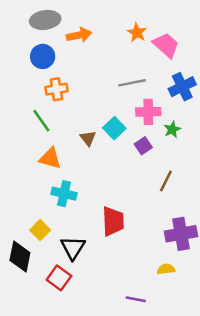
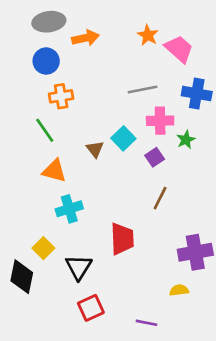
blue cross: (182, 87) -> (197, 94), turned 36
brown line: (166, 181) -> (160, 198), moved
cyan cross: (64, 194) -> (69, 209), turned -30
red square: (59, 278) -> (91, 308), moved, turned 30

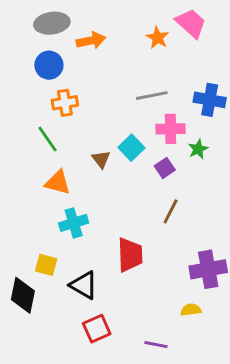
pink trapezoid: (179, 49) -> (191, 23), moved
yellow square: (43, 248) -> (46, 265), turned -30
black triangle: (79, 267) -> (84, 285), turned -32

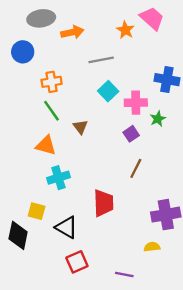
blue circle: (49, 65) -> (23, 52), moved
gray line: (152, 96) -> (101, 60), moved
green line: (48, 139) -> (52, 111), moved
cyan square: (131, 148) -> (108, 91), moved

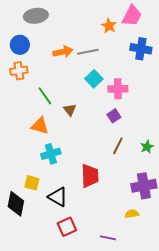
pink trapezoid: (152, 18) -> (132, 16), turned 75
orange arrow: (72, 32) -> (63, 52), moved
blue cross: (167, 80) -> (141, 49), moved
orange cross: (52, 82) -> (19, 71), moved
green star: (158, 119) -> (147, 147), moved

